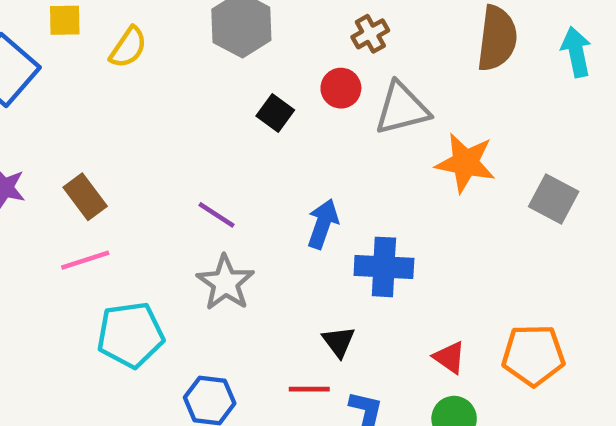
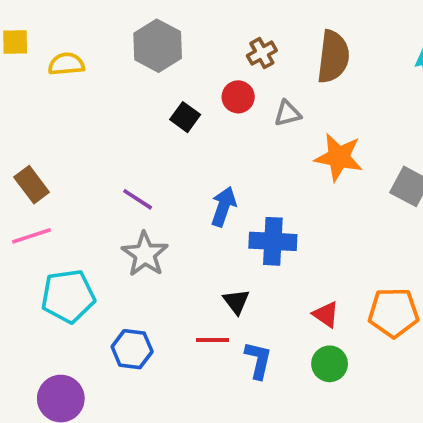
brown semicircle: (497, 38) -> (333, 57), moved
yellow semicircle: (128, 47) -> (66, 64), turned -129
gray triangle: (402, 108) -> (287, 113), size x0.6

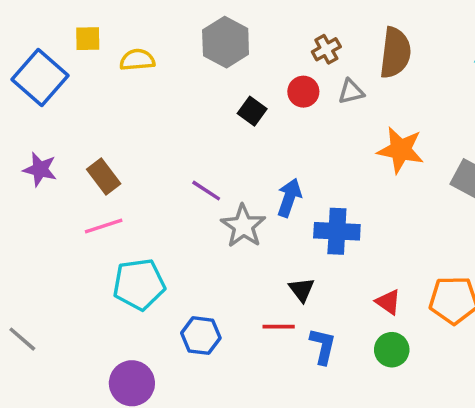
gray triangle: (287, 113) -> (351, 92), moved
gray star: (145, 254) -> (243, 226), moved

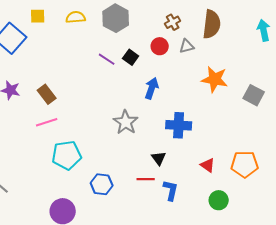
yellow semicircle: (137, 60) -> (76, 17), moved
purple line: (206, 191) -> (107, 59), moved
blue arrow: (289, 198) -> (152, 88), moved
green circle: (392, 350) -> (219, 200), moved

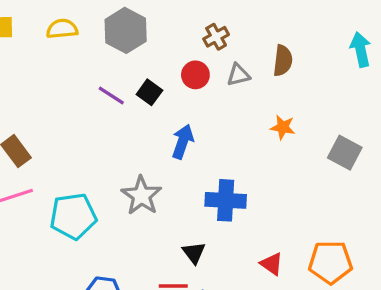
brown semicircle: (212, 24) -> (283, 61), moved, size x0.7
orange star: (215, 79) -> (283, 127), size x0.6
cyan pentagon: (67, 155) -> (73, 216), moved

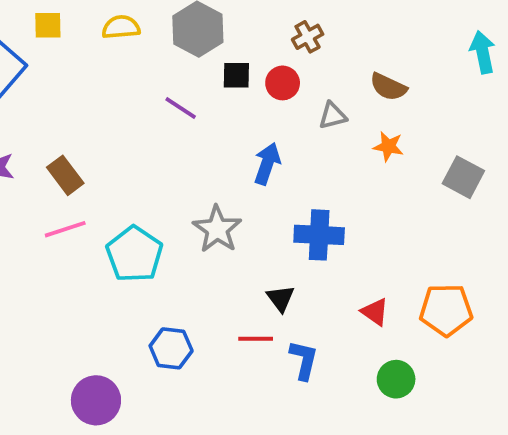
brown semicircle: (283, 61) -> (388, 87), moved, turned 108
gray triangle: (238, 75) -> (333, 116), moved
black square: (149, 92) -> (236, 75), moved, turned -35
cyan pentagon: (73, 216) -> (134, 254), turned -30

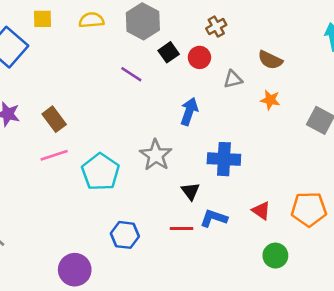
black square: (236, 75) -> (169, 52), turned -36
black triangle: (281, 298) -> (190, 191), moved
blue L-shape: (304, 360) -> (214, 218), moved, turned -84

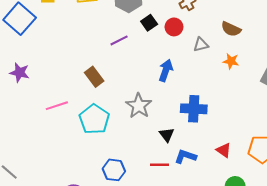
purple line: (131, 74) -> (119, 40), turned -60
brown rectangle: (54, 119) -> (94, 77), moved

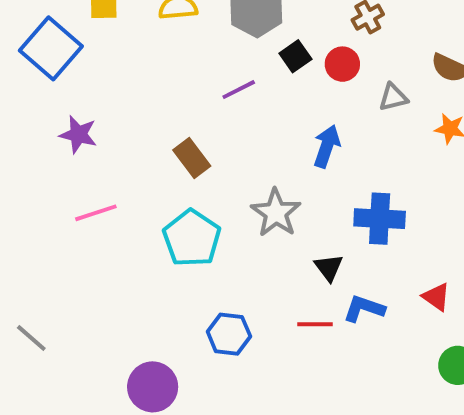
purple star: (20, 73) -> (78, 135), moved
pink line: (57, 106) -> (96, 213), moved

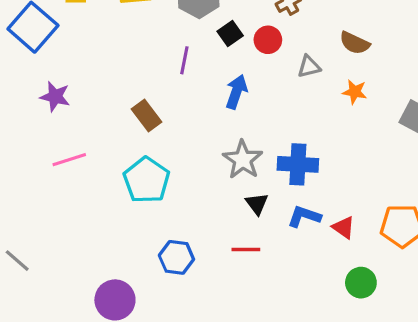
purple line: (239, 90) -> (184, 60), turned -52
blue arrow: (327, 146) -> (236, 92), moved
gray star: (276, 213) -> (243, 160), moved
blue L-shape: (364, 309) -> (304, 216), moved

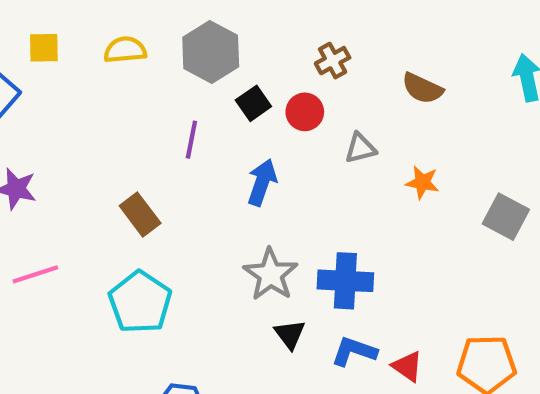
brown semicircle: (355, 43) -> (422, 88), moved

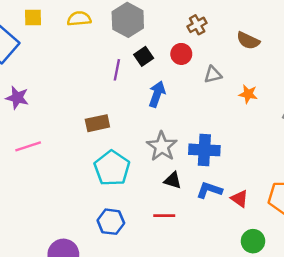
black square: (253, 103) -> (144, 56), moved
brown rectangle: (140, 215) -> (97, 123), moved, turned -65
cyan pentagon: (140, 302) -> (112, 168), moved
black triangle: (290, 334) -> (173, 180), turned -36

